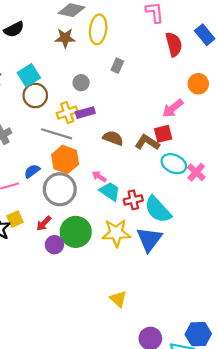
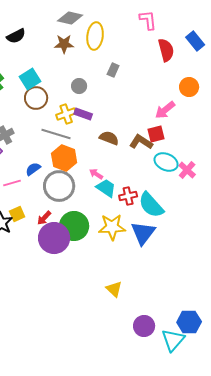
purple rectangle: (85, 113) -> (83, 114), turned 36
purple circle: (54, 245) -> (54, 238), size x1.8

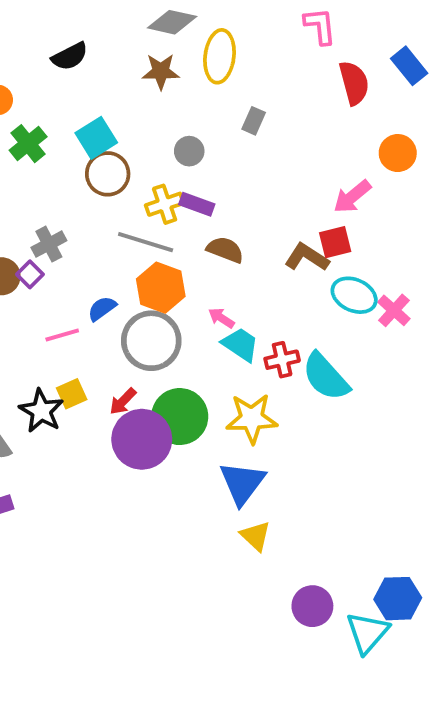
brown semicircle: (109, 138) -> (225, 250), moved
blue triangle: (143, 233) -> (242, 483), moved

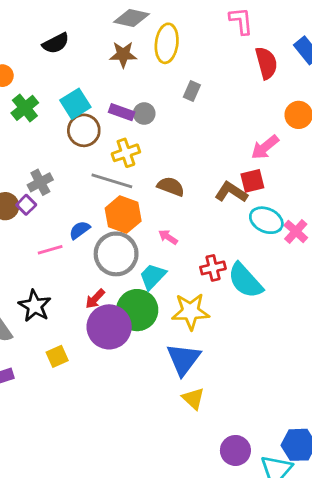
purple rectangle: (197, 204) -> (122, 112), moved
cyan trapezoid: (240, 344) -> (153, 276), moved, turned -80
yellow square: (72, 394) -> (57, 356), moved

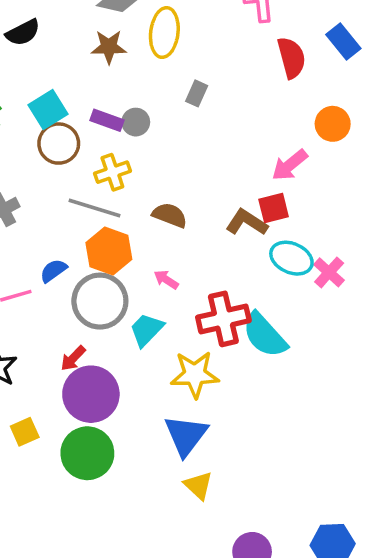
red cross: (213, 268) -> (223, 319), size x1.6
green circle: (137, 310) -> (87, 453), moved

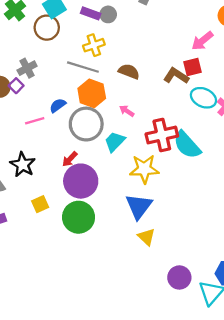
brown circle: (59, 144) -> (47, 28), moved

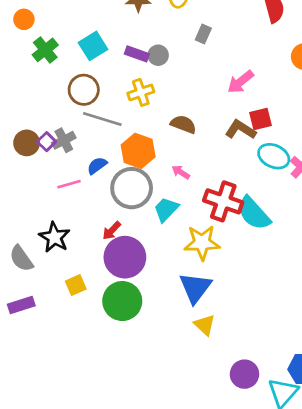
brown circle: (47, 28) -> (84, 90), moved
pink arrow: (202, 41) -> (241, 82), moved
gray line: (83, 67) -> (102, 119), moved
gray cross: (27, 68) -> (64, 140), moved
red cross: (162, 135) -> (223, 201), turned 32

